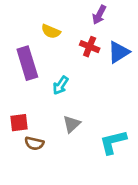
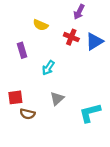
purple rectangle: (27, 63) -> (22, 50), size x0.6

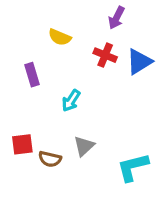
brown semicircle: (27, 114) -> (50, 159), moved

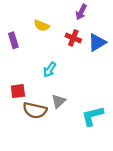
purple rectangle: (32, 75) -> (13, 40), moved
red square: (22, 144) -> (18, 91), moved
brown semicircle: (50, 159) -> (35, 110), size x1.5

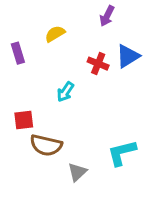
yellow semicircle: (42, 26) -> (55, 34), turned 126
red cross: (73, 38) -> (98, 64), moved
gray triangle: (59, 101) -> (77, 172), moved

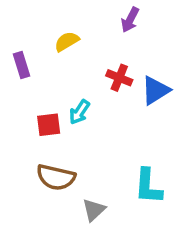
blue triangle: (128, 56) -> (155, 90), moved
red square: (24, 120) -> (49, 125), moved
cyan L-shape: (122, 153) -> (148, 186), turned -72

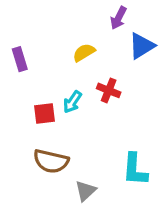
yellow semicircle: (67, 41) -> (84, 53), moved
red cross: (119, 78) -> (109, 90), moved
blue triangle: (155, 90) -> (142, 46), moved

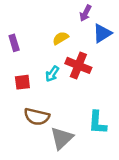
red cross: (109, 90) -> (78, 65), size x1.5
red square: (44, 113) -> (22, 82), moved
gray triangle: (86, 191) -> (62, 138), size x1.5

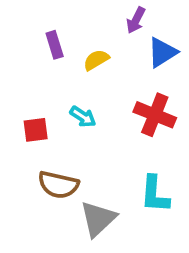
purple rectangle: (14, 43) -> (55, 45), moved
red cross: (78, 65) -> (155, 115), moved
cyan arrow: (52, 74) -> (83, 117), turned -91

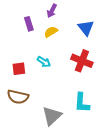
purple arrow: (136, 20) -> (52, 11), moved
blue triangle: (162, 52) -> (86, 28), turned -36
brown semicircle: (58, 185) -> (18, 97), moved

